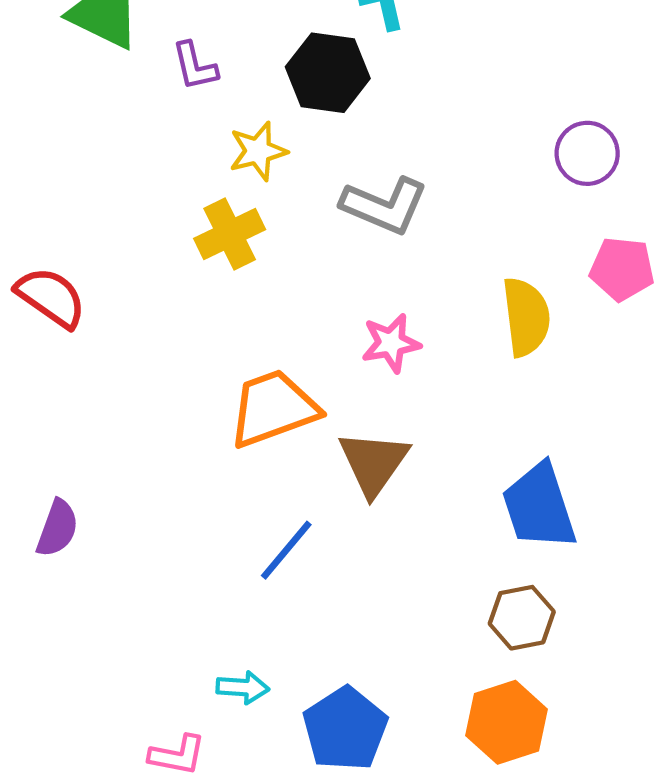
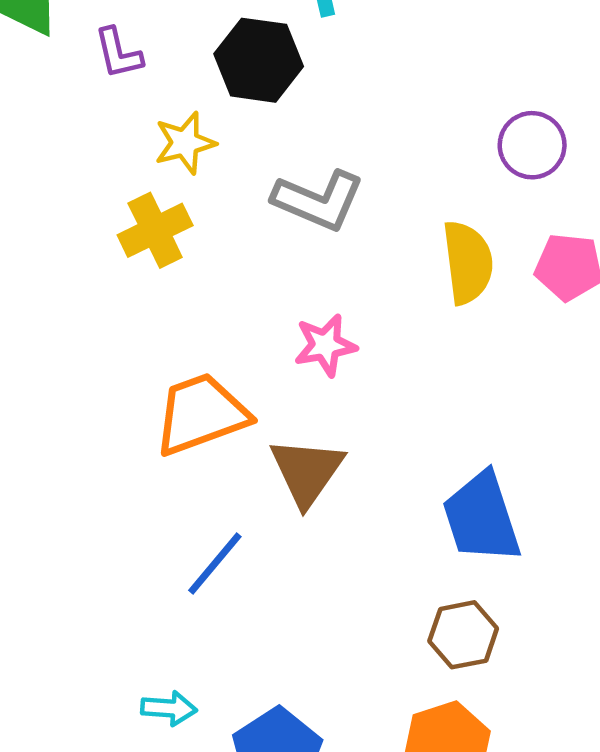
yellow semicircle: (526, 317) -> (468, 262), moved

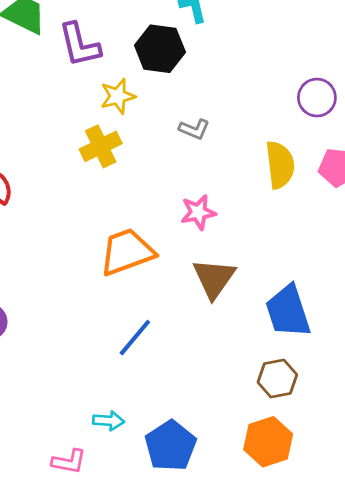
purple L-shape: (118, 53) -> (79, 45), size x1.5
gray L-shape: (318, 200) -> (194, 129), size x0.6
brown triangle: (307, 472) -> (214, 278), moved

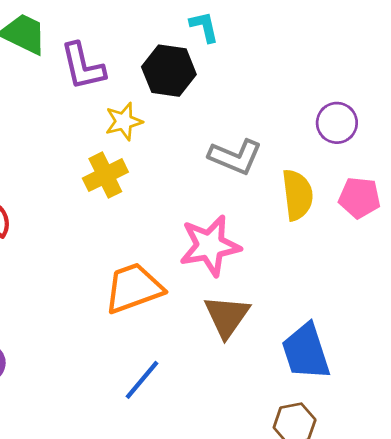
gray L-shape: (194, 129) -> (235, 157), moved, size x1.6
pink star: (198, 212) -> (210, 246), size x1.6

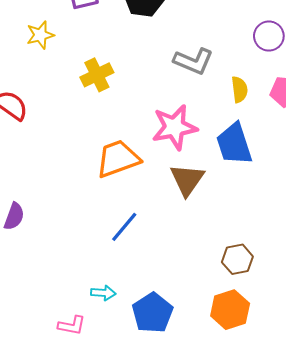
yellow star: (124, 121) -> (40, 35), moved
yellow semicircle: (297, 195) -> (240, 89), size x0.7
blue trapezoid: (306, 352) -> (234, 144), moved

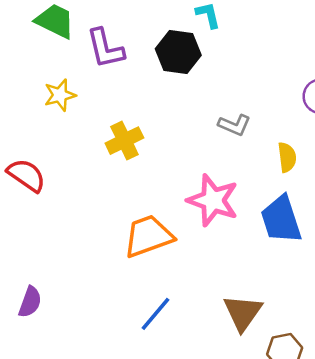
gray L-shape: (193, 61) -> (234, 125), size x0.7
pink star: (175, 127) -> (213, 200), turned 30
brown triangle: (187, 180) -> (243, 313), moved

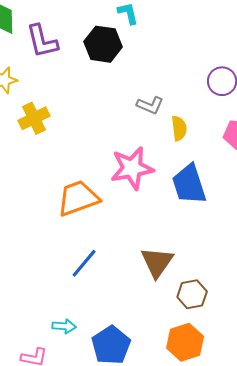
yellow cross: (124, 141) -> (34, 118), moved
yellow semicircle: (287, 157) -> (179, 128), moved
pink star: (213, 200) -> (132, 168), turned -30

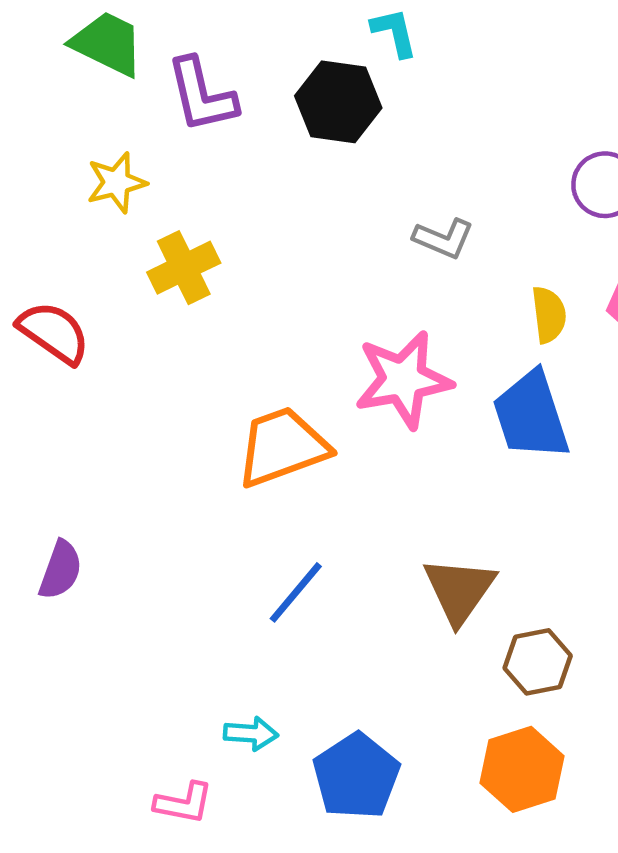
yellow semicircle: (179, 128) -> (549, 315), moved

